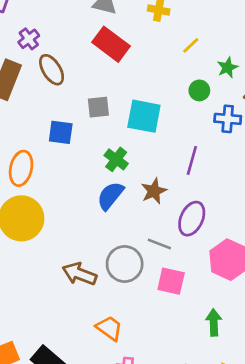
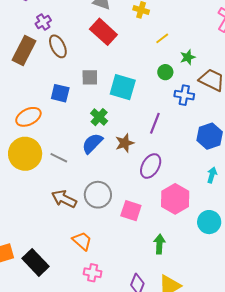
orange ellipse: (21, 168) -> (28, 117), turned 45
gray line: (159, 244) -> (59, 158), moved

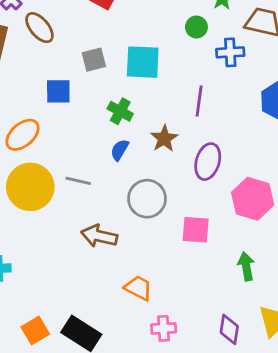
blue semicircle: (92, 143) -> (120, 150), size x0.7
gray circle: (98, 195) -> (147, 199), moved

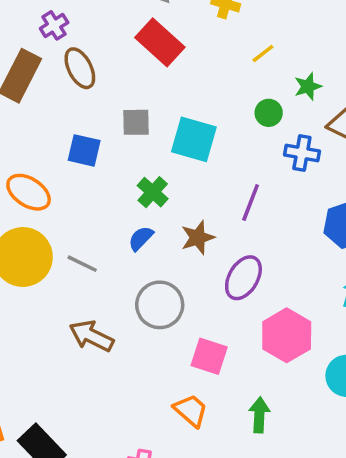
orange ellipse: (23, 135) -> (29, 192), turned 60
orange trapezoid: (138, 288) -> (191, 410), moved

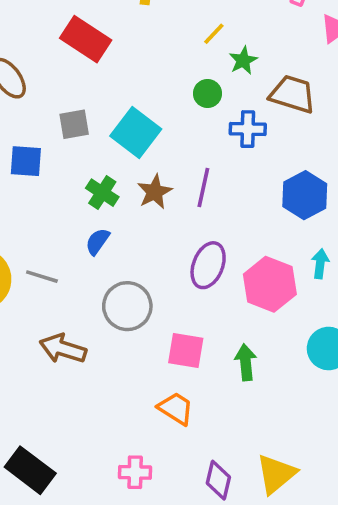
yellow line: (263, 53) -> (214, 34), moved
cyan square: (194, 139) -> (136, 132), turned 30
brown star: (198, 238) -> (155, 192), moved
pink hexagon: (287, 335) -> (270, 284), moved
green arrow: (259, 415) -> (246, 362), moved

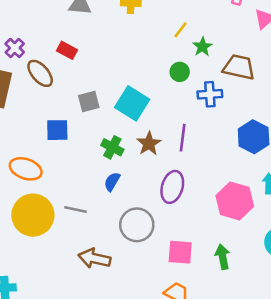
red rectangle: (86, 39) -> (67, 50), moved, size x0.6
purple ellipse: (208, 265) -> (172, 187), moved

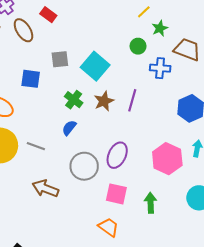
purple ellipse: (172, 187) -> (117, 155), moved

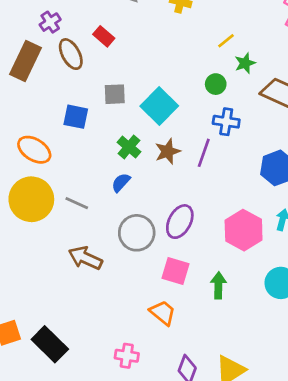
blue cross: (160, 68) -> (226, 122), moved

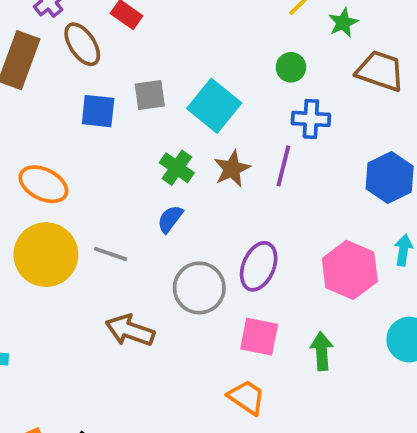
green star: (245, 63) -> (343, 23), moved
blue square: (76, 117) -> (98, 111), moved

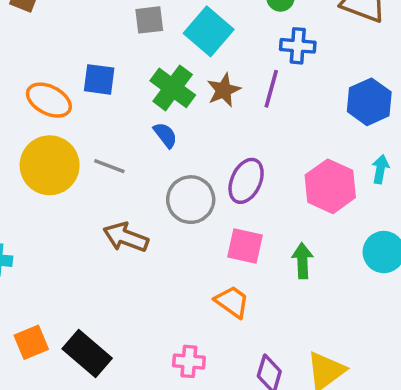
blue square: (98, 111) -> (99, 79), moved
green cross: (177, 168) -> (173, 88), size x1.4
blue semicircle: (170, 219) -> (165, 135), turned 104

